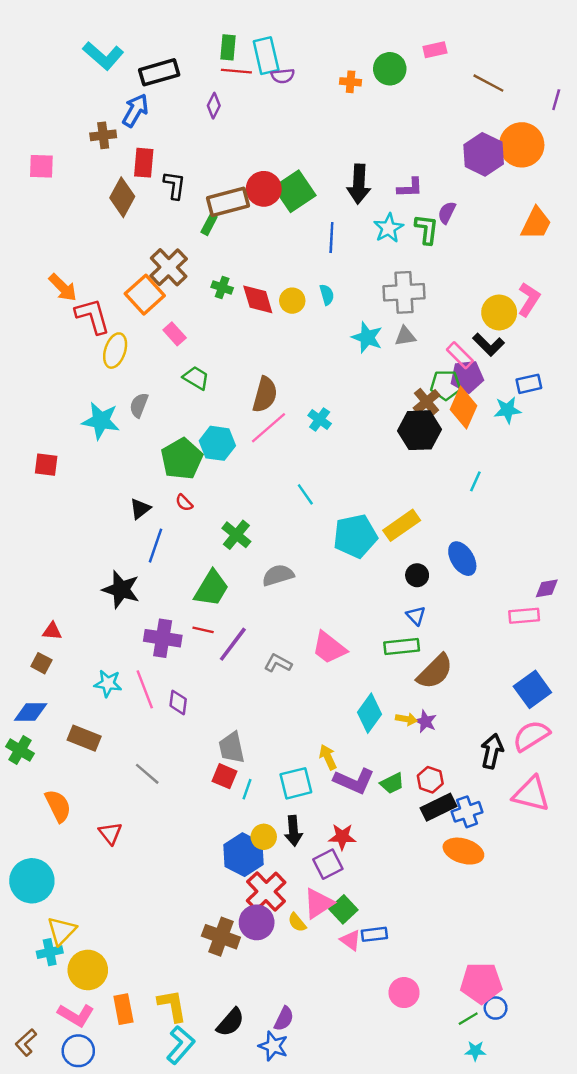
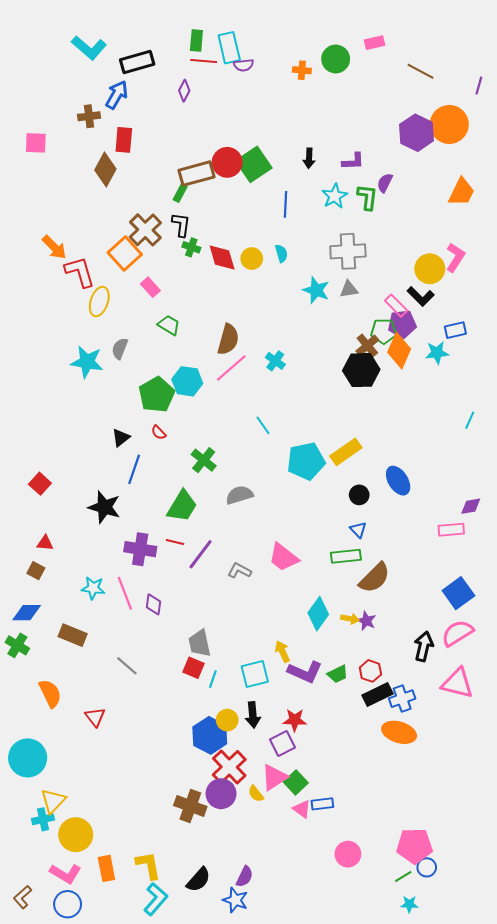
black arrow: (359, 184) -> (309, 158), size x0.6
black L-shape: (175, 185) -> (181, 225), moved
red square: (46, 465) -> (40, 484), moved, turned 35
cyan line: (475, 481) -> (470, 420), moved

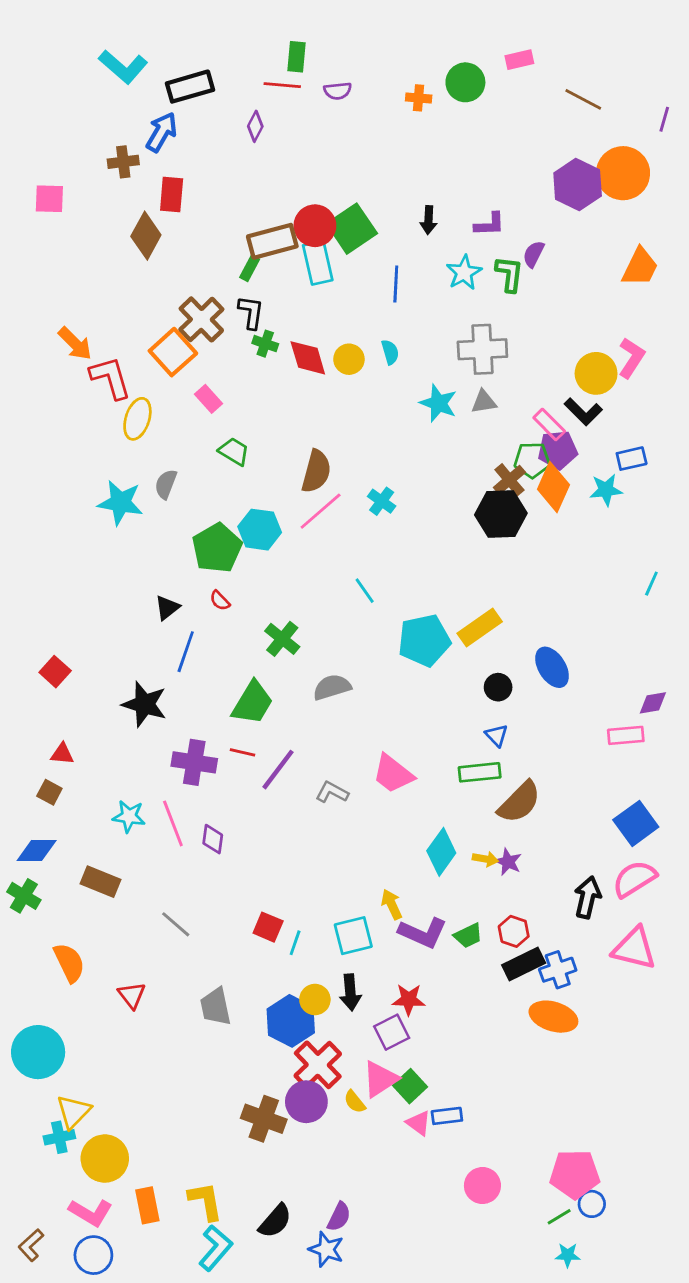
green rectangle: (196, 41) -> (296, 57), moved
cyan rectangle: (229, 48) -> (318, 263), moved
gray trapezoid: (200, 643) -> (216, 1007), moved

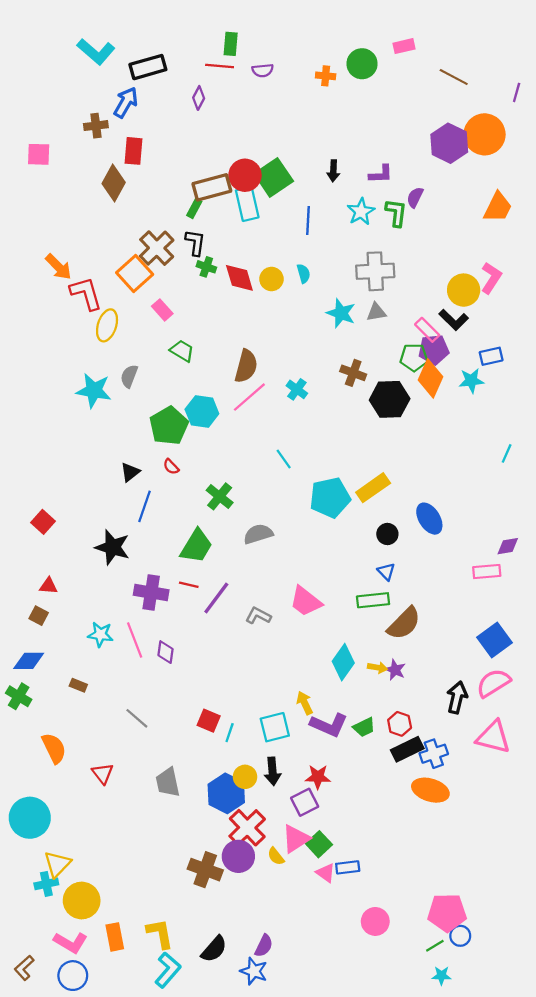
brown cross: (509, 480) -> (353, 373), moved, turned -30
brown rectangle: (101, 882) -> (78, 685), size x0.6

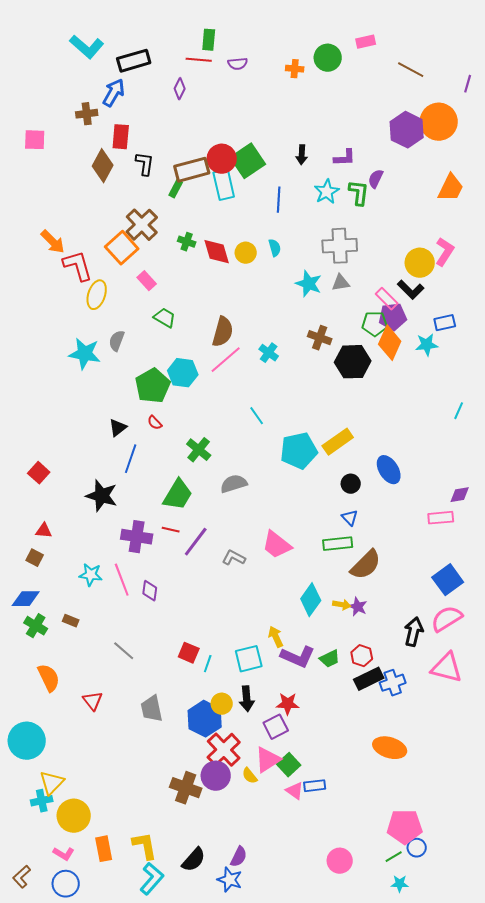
black L-shape: (195, 243) -> (145, 164), moved
green cross: (19, 696) -> (36, 626), moved
orange ellipse: (430, 790) -> (390, 748), moved
pink circle: (375, 921) -> (340, 861), moved
pink L-shape: (71, 942) -> (64, 854), size x0.7

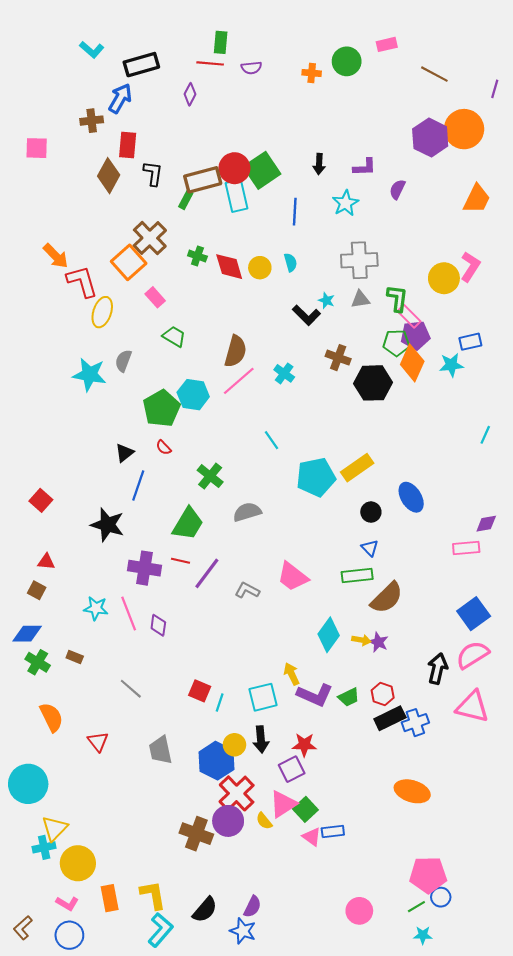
cyan L-shape: (87, 47) -> (92, 50), size x0.7
green L-shape: (359, 193) -> (397, 298), moved
cyan star: (309, 284) -> (326, 300), size x0.6
black L-shape: (411, 290) -> (306, 315), moved

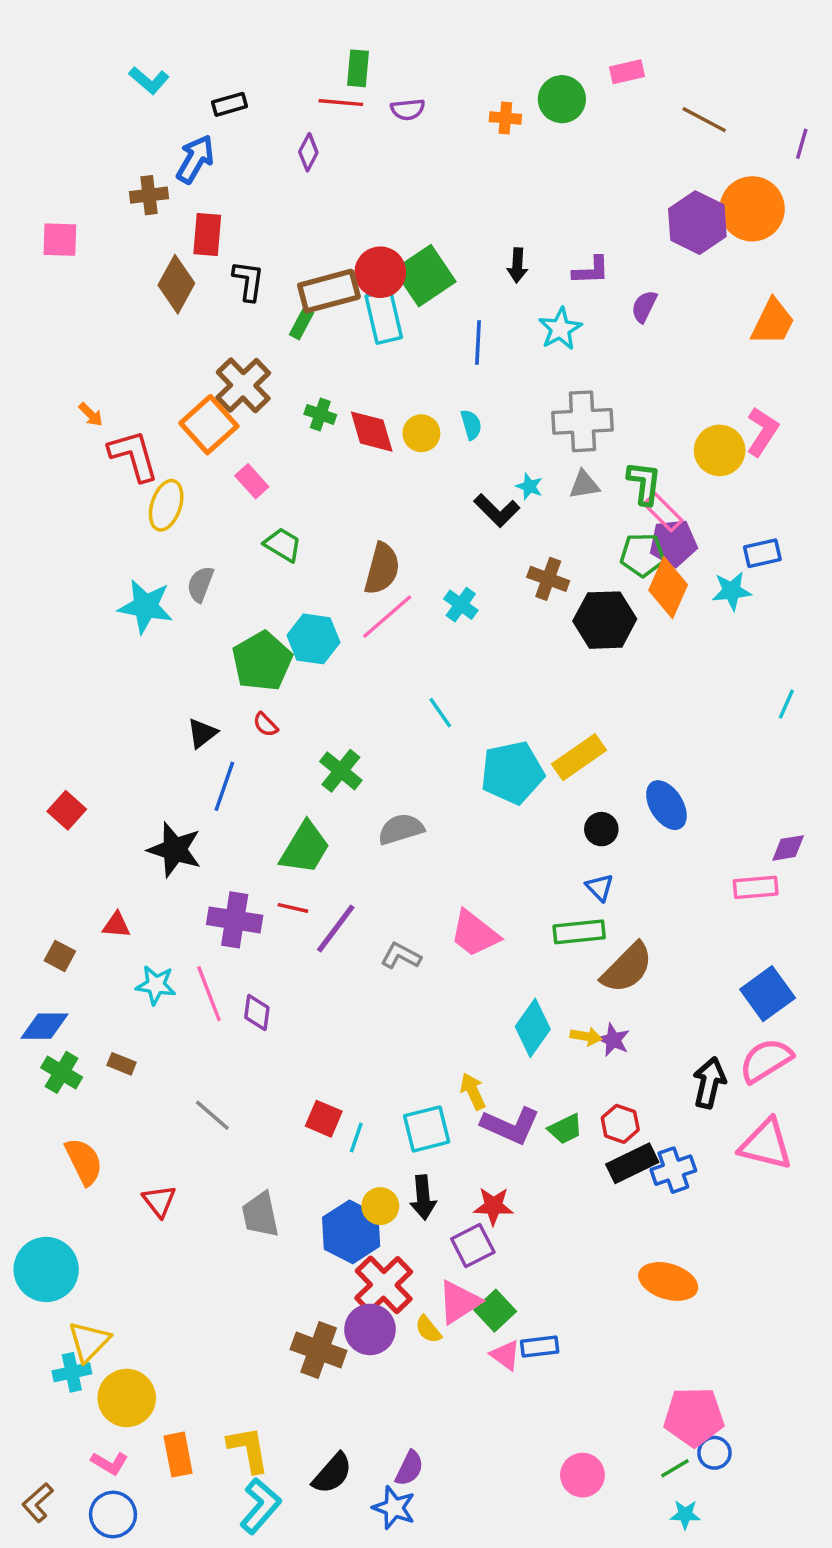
black rectangle: (141, 65) -> (230, 104), size x0.6
orange arrow: (56, 256) -> (91, 414), size x0.6
red triangle: (46, 562) -> (116, 925), moved

